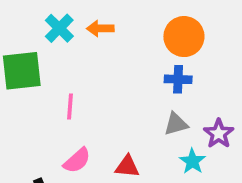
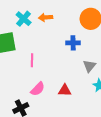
blue cross: (178, 79) -> (73, 43), moved
gray triangle: (176, 124) -> (89, 66), turned -32

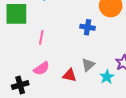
gray triangle: (89, 66) -> (88, 65), moved

